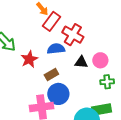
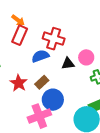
red rectangle: (52, 21) -> (20, 35), moved
red star: (29, 59) -> (19, 83), moved

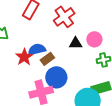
red cross: (54, 39) -> (64, 17), turned 30
blue semicircle: (40, 56) -> (37, 49), moved

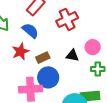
black triangle: (76, 43) -> (72, 55), moved
blue semicircle: (37, 49) -> (30, 31), moved, turned 42

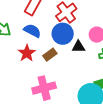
blue circle: (48, 77) -> (63, 34), moved

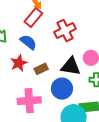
blue circle: (63, 34) -> (62, 89), moved
black triangle: (78, 47) -> (71, 66), size x1.5

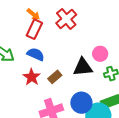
red cross: (65, 30) -> (66, 19), moved
blue circle: (62, 89) -> (81, 103), moved

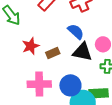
blue semicircle: (36, 54) -> (76, 32), moved

